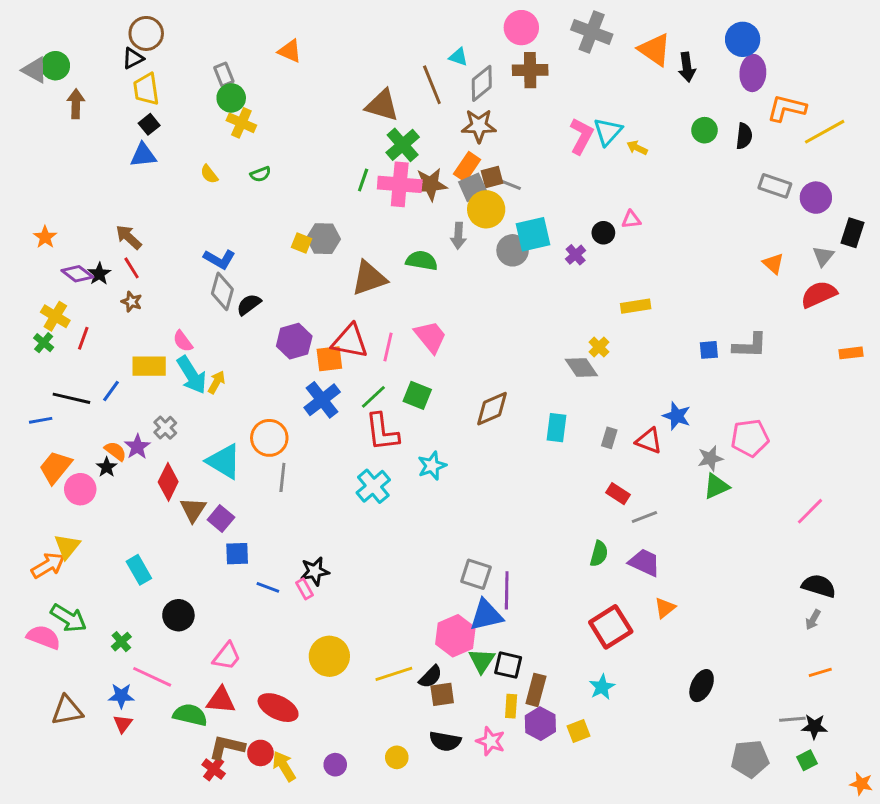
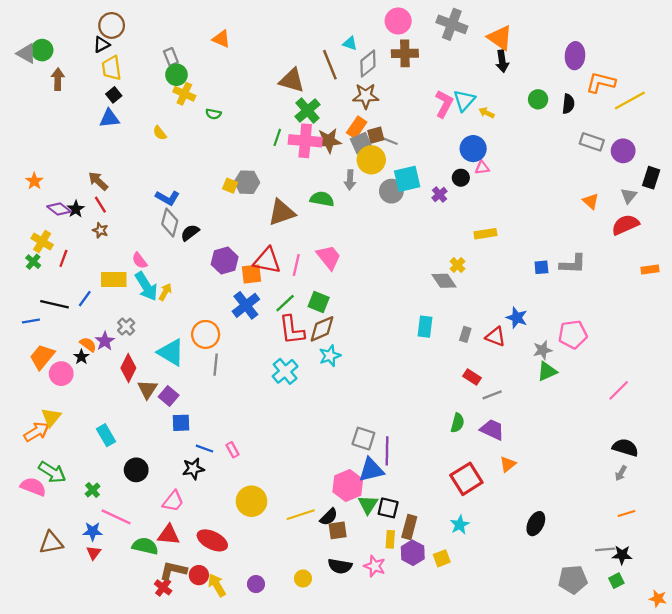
blue circle: (743, 39) -> (473, 149), moved
black arrow: (687, 67) -> (502, 61), moved
green semicircle: (260, 174) -> (213, 114), moved, turned 32
brown diamond: (492, 409) -> (322, 329), moved
black star: (315, 571) -> (193, 469), moved

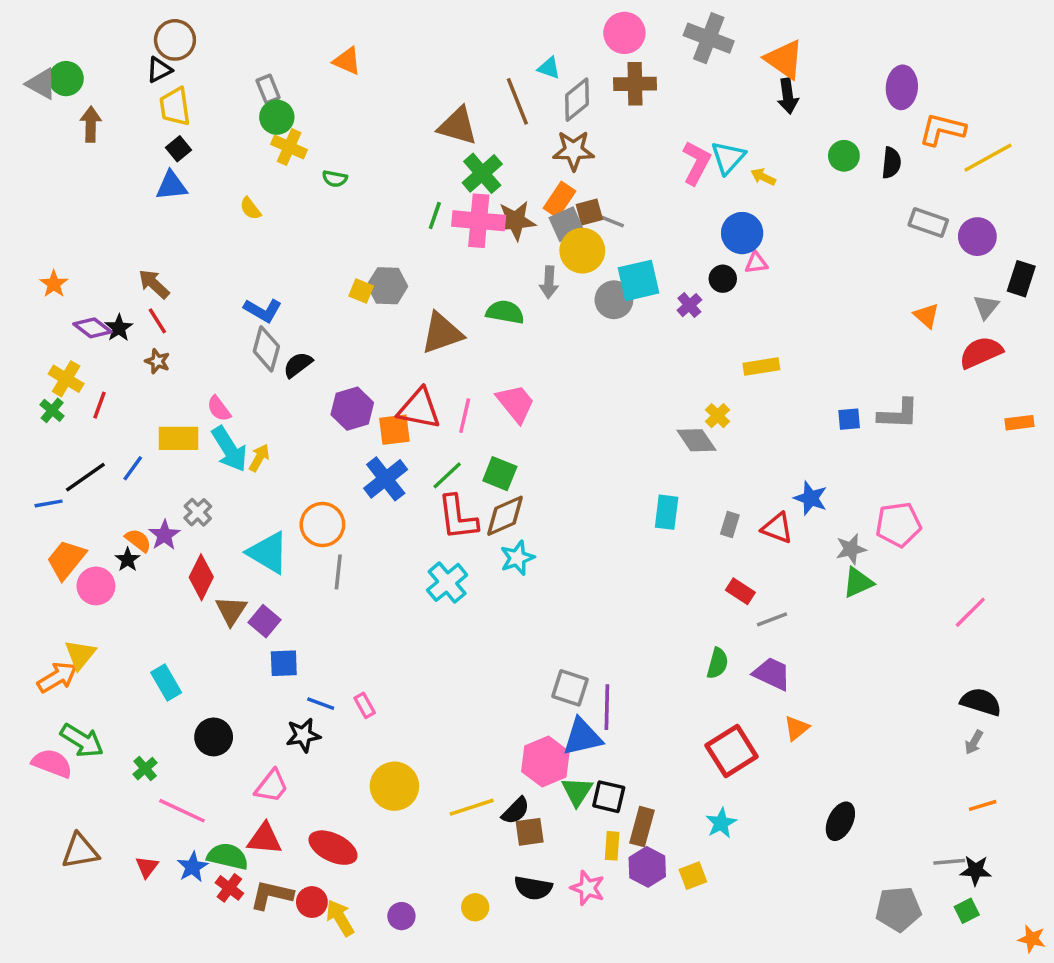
black line: (54, 304) -> (85, 477), turned -48
blue star: (93, 531) -> (193, 867), moved, turned -30
red cross: (163, 587) -> (229, 888), moved

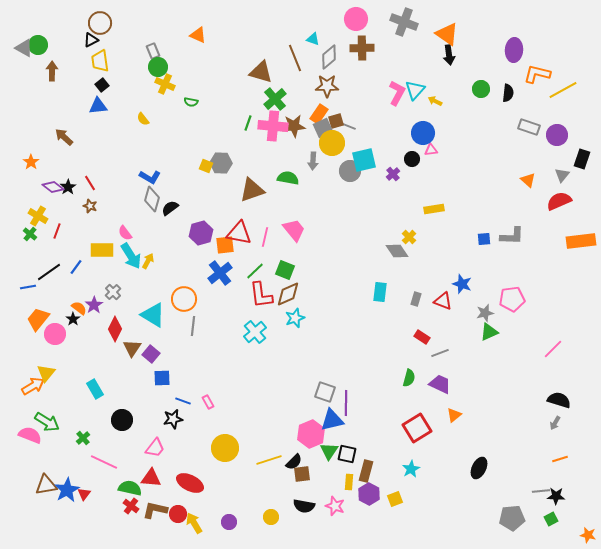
brown arrow: (154, 284) -> (64, 137), moved
orange rectangle: (1020, 423) -> (581, 241), size x1.8
blue star: (193, 867) -> (67, 490), moved, size x1.4

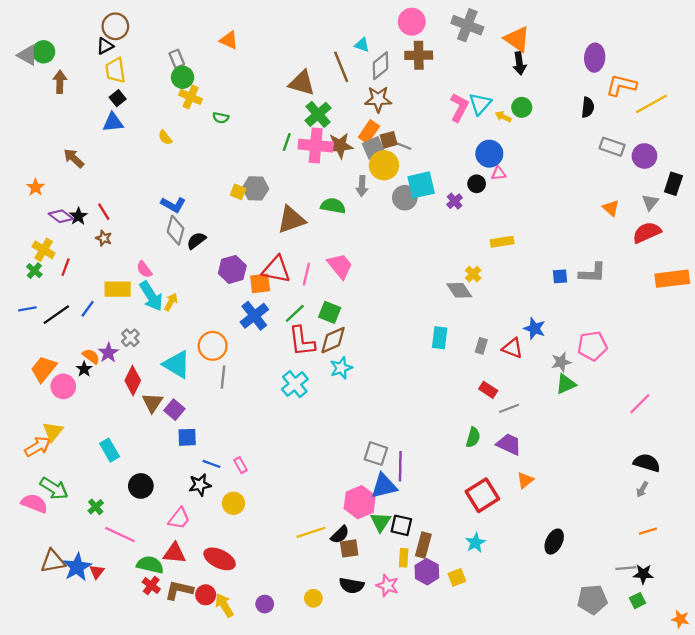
green circle: (481, 89) -> (522, 107), moved
blue line: (28, 287) -> (27, 309), moved
yellow circle: (225, 448) -> (233, 503), moved, size x0.7

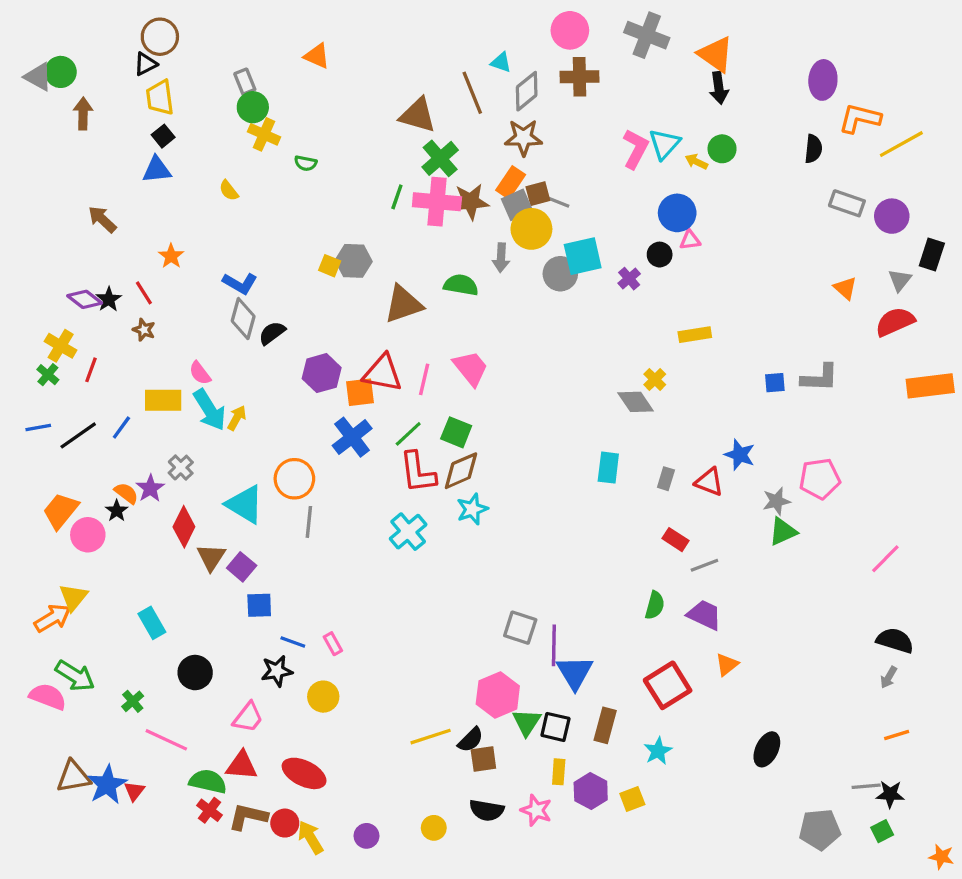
orange star: (35, 187) -> (171, 256), moved
blue triangle: (384, 486) -> (575, 673), moved, turned -48
brown rectangle: (423, 545) -> (605, 725), moved

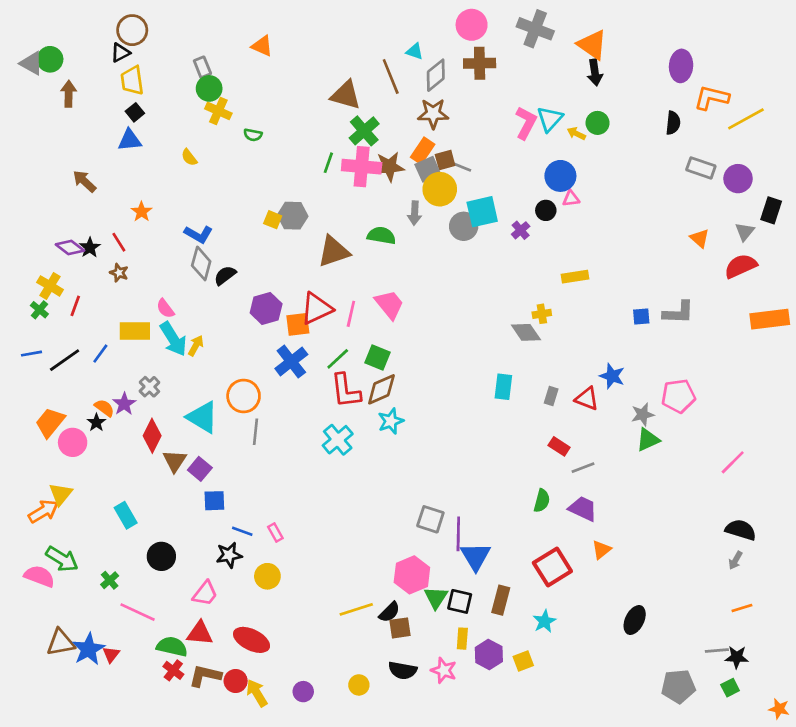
red triangle: (383, 373) -> (316, 308), turned -36
yellow cross: (655, 379) -> (542, 314), turned 36

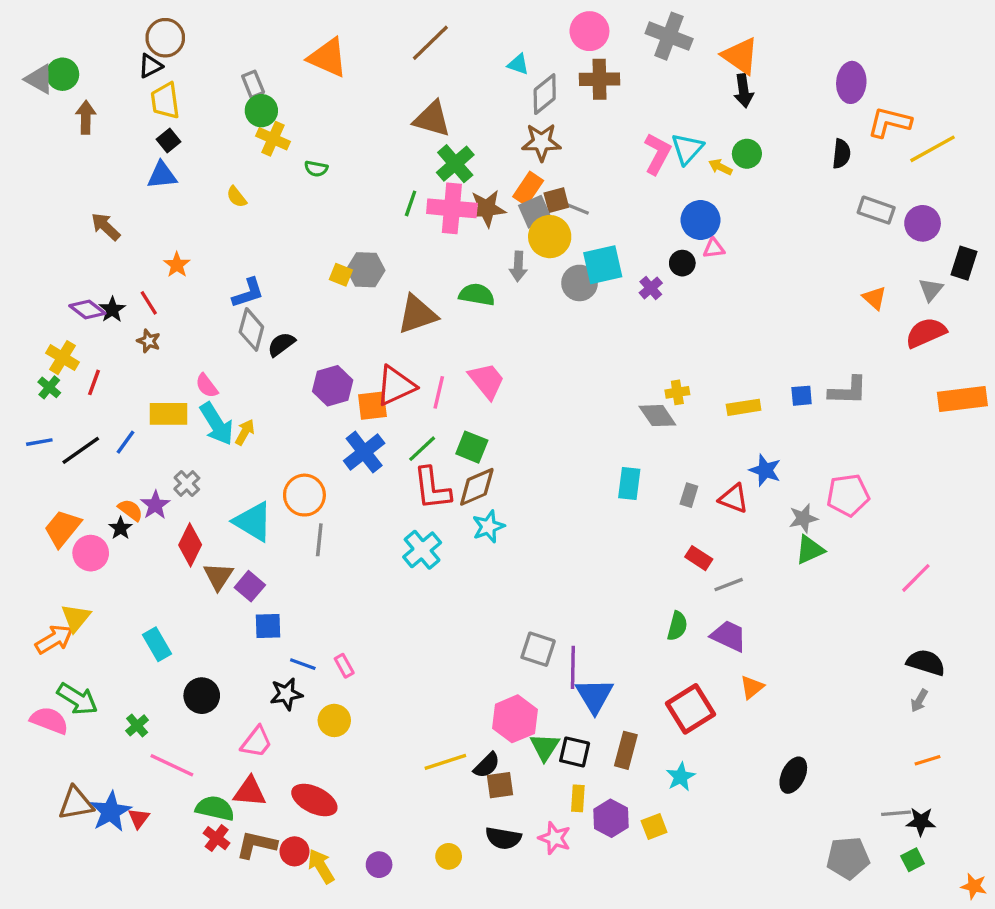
orange triangle: (262, 46) -> (328, 58), size x1.5
brown line: (391, 77) -> (430, 43), moved, turned 68
blue L-shape: (198, 234) -> (248, 293), turned -48
yellow rectangle: (575, 277) -> (744, 407), moved

